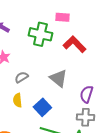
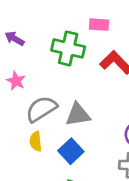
gray semicircle: (21, 77) -> (41, 109), size x1.6
gray triangle: (58, 78) -> (78, 115), moved, turned -48

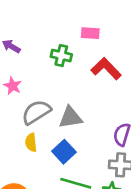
green cross: (68, 48) -> (61, 56), size x0.7

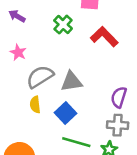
green cross: (61, 56) -> (63, 25), turned 30

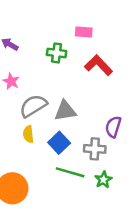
green cross: (63, 25) -> (57, 53), turned -36
gray cross: (118, 125) -> (95, 149), moved

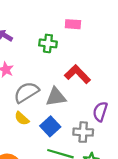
red L-shape: (98, 65) -> (77, 74), moved
yellow semicircle: (28, 134) -> (22, 118), turned -42

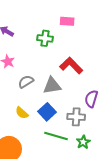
gray semicircle: (26, 92) -> (26, 82), size x0.7
yellow semicircle: (22, 118) -> (22, 113), moved

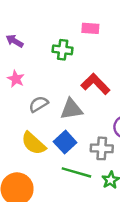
yellow semicircle: (22, 113) -> (33, 143), size x1.5

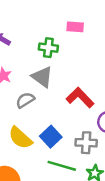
red L-shape: (95, 84) -> (80, 98), moved
gray triangle: (71, 109) -> (42, 77), moved, turned 45

